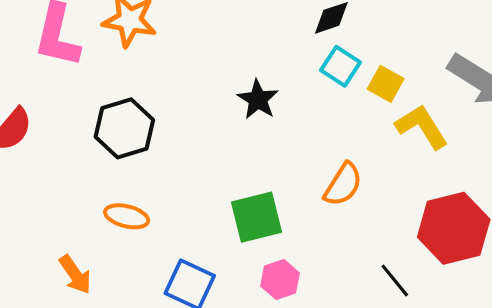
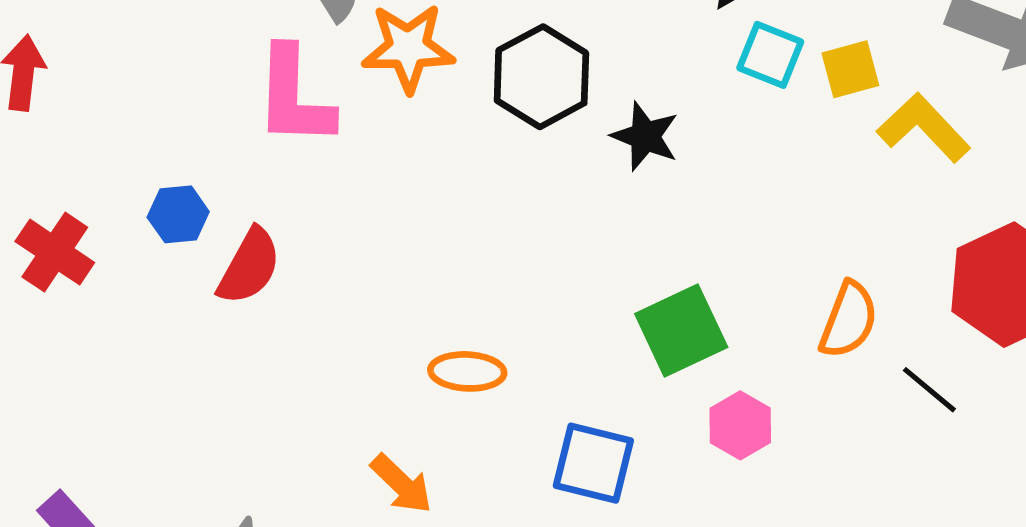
yellow square: (386, 84) -> (850, 69), turned -33
black hexagon: (124, 128) -> (541, 77), moved
orange semicircle: (343, 184) -> (849, 320), moved

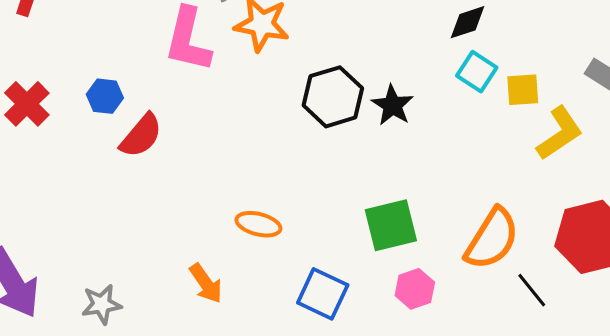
black hexagon: (541, 77) -> (333, 97), moved
yellow L-shape: (924, 128) -> (559, 133), turned 88
orange semicircle: (849, 320) -> (492, 239), size x1.4

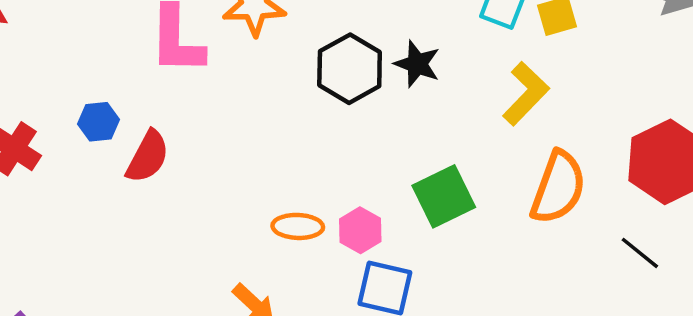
yellow L-shape: (559, 133) -> (526, 94), moved
pink hexagon: (415, 289) -> (360, 230), moved
black line: (532, 290) -> (640, 253), moved

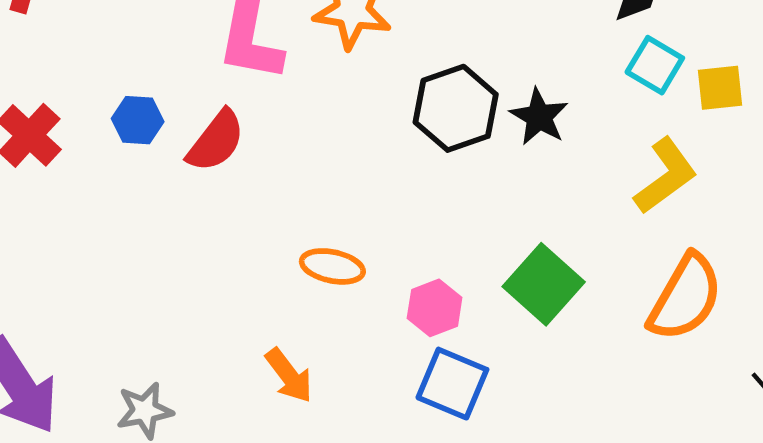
red semicircle: (148, 157) -> (216, 141), moved
green square: (444, 196) -> (544, 284), turned -32
orange ellipse: (298, 226) -> (332, 266), moved

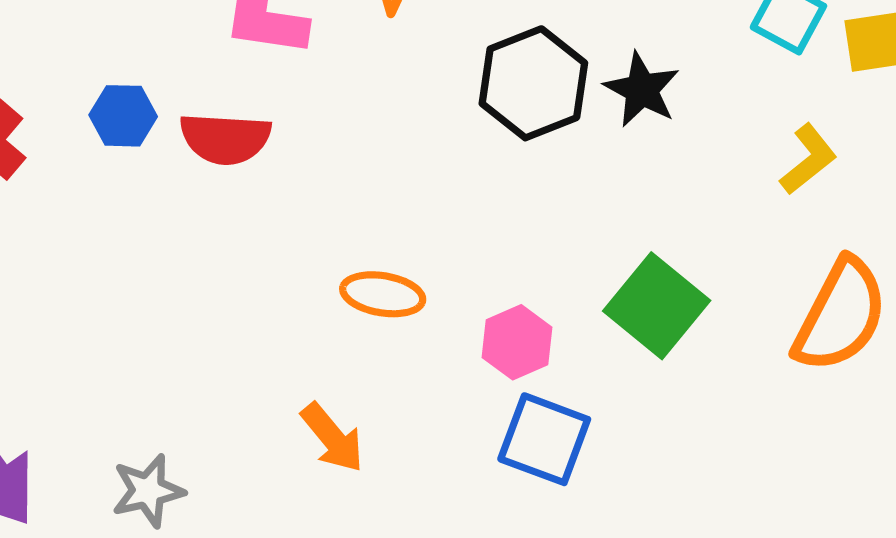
red semicircle: (216, 141) -> (225, 139), turned 58
yellow L-shape: (665, 176) -> (808, 159), size x0.7

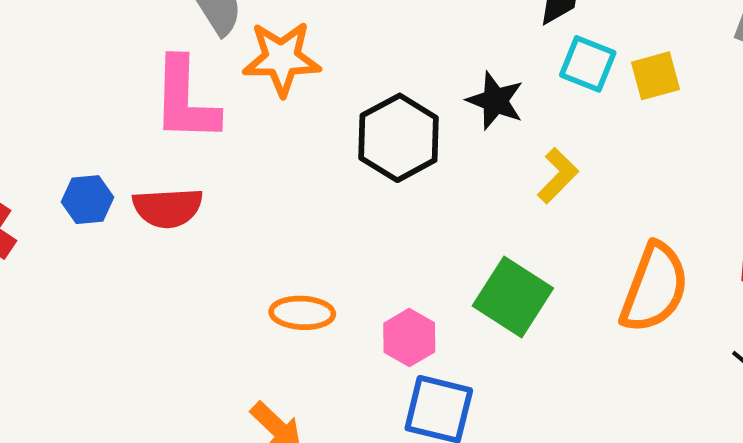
black star: (642, 90) -> (495, 101), moved
yellow L-shape: (808, 159) -> (558, 176), moved

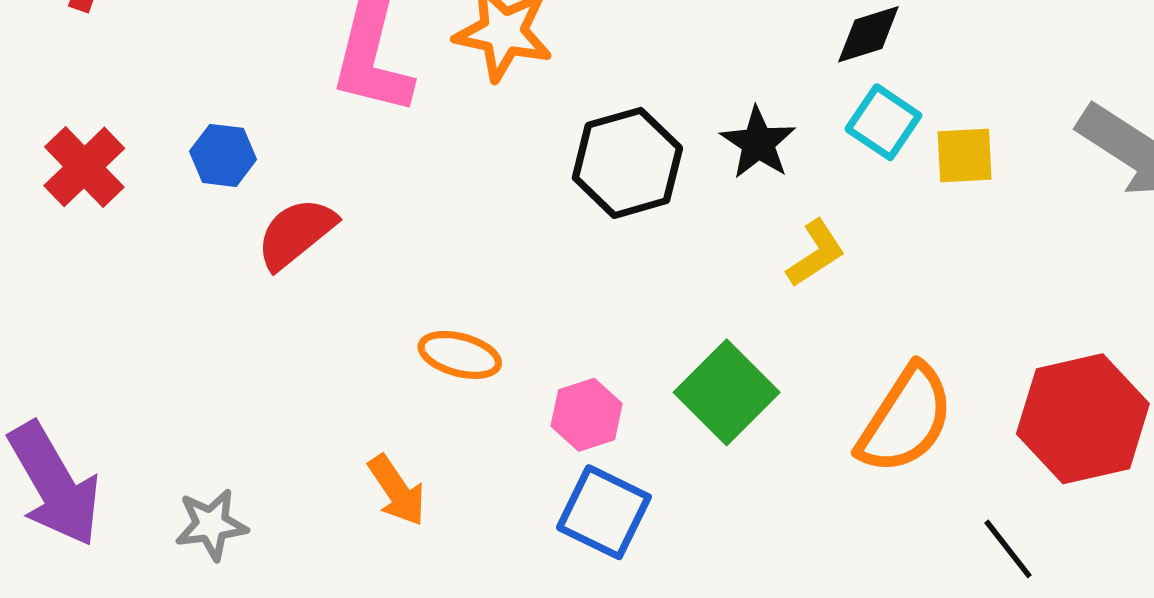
red semicircle: (168, 208) -> (296, 233), moved, turned 132

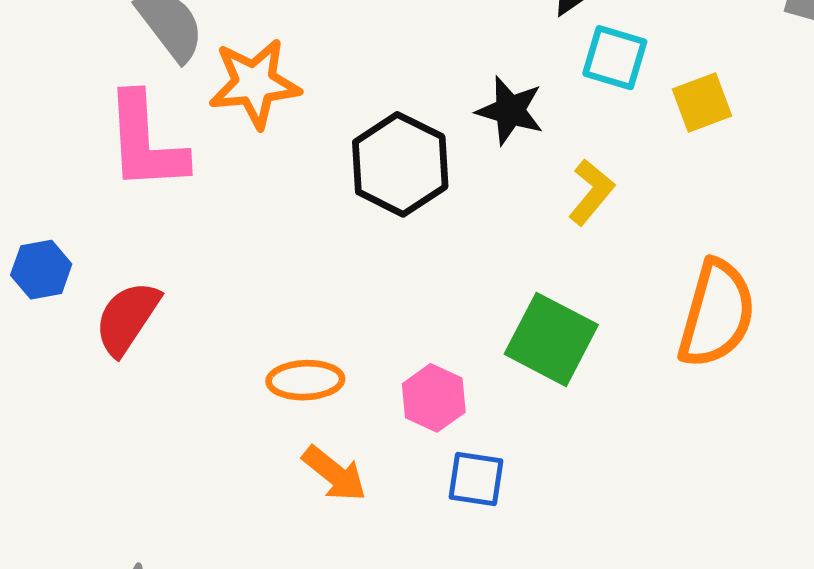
yellow square: (965, 156) -> (702, 103), moved
orange arrow: (397, 490) -> (334, 474), moved
blue square: (604, 512) -> (476, 479), size x0.7

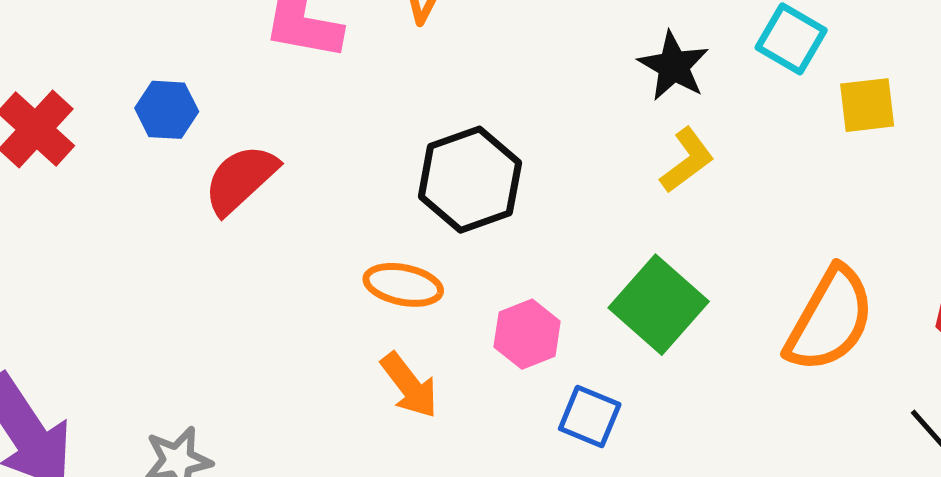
black hexagon: (400, 164) -> (470, 180), moved
yellow L-shape: (591, 192) -> (687, 160), moved
blue square: (476, 479) -> (590, 416), moved

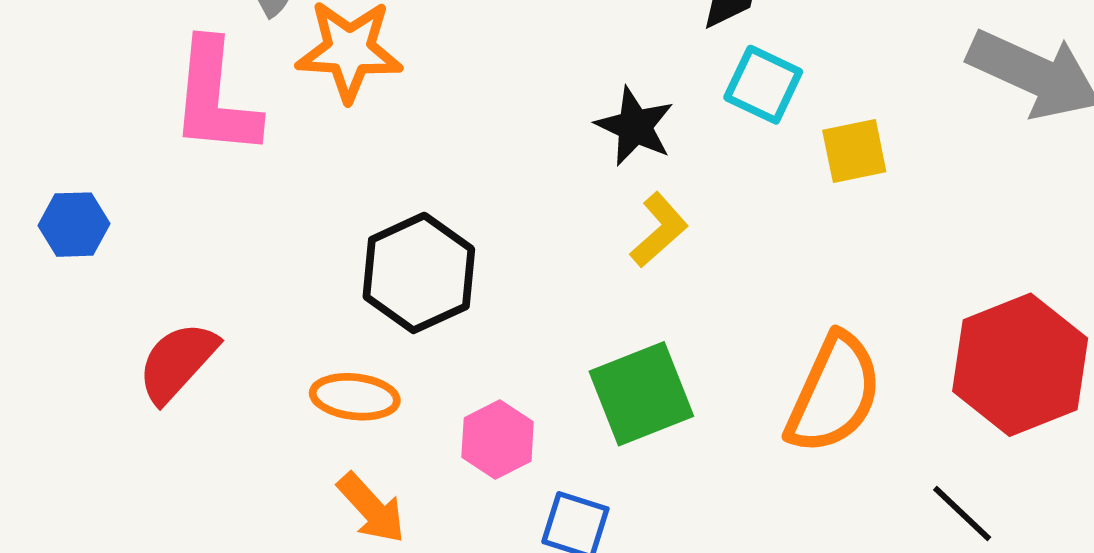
red semicircle: (241, 179) -> (177, 362), moved
green square: (659, 305) -> (641, 394), turned 32

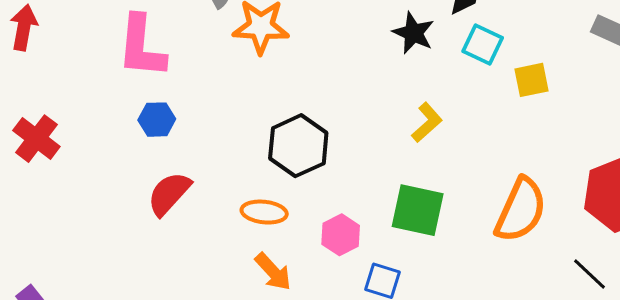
pink L-shape: (215, 98) -> (141, 47), moved
black star: (635, 126) -> (413, 33), moved
blue hexagon: (74, 225) -> (157, 120), moved
green square: (641, 394) -> (418, 210), turned 34

